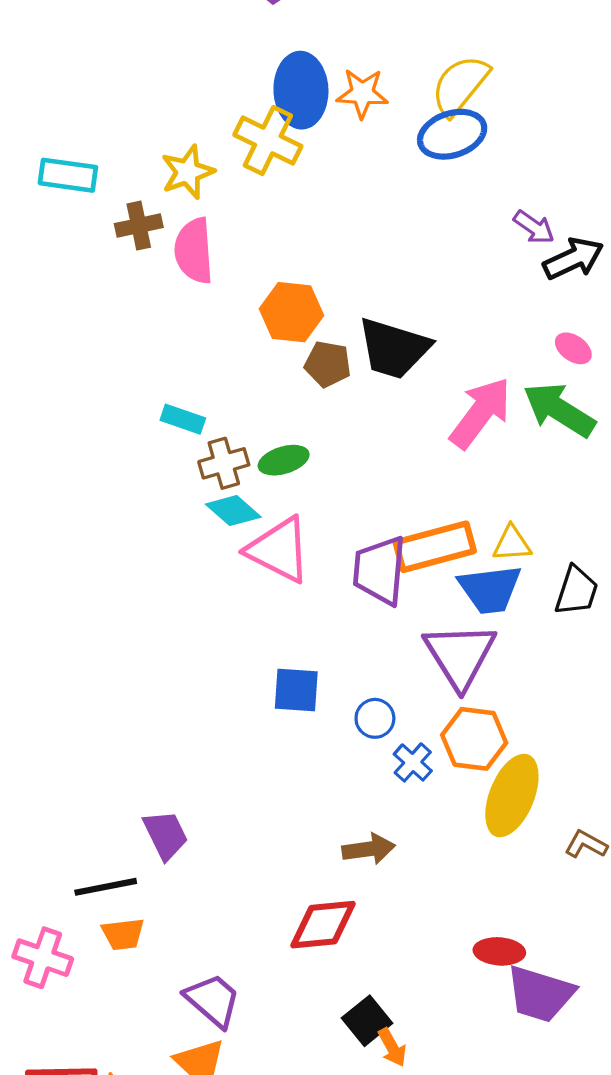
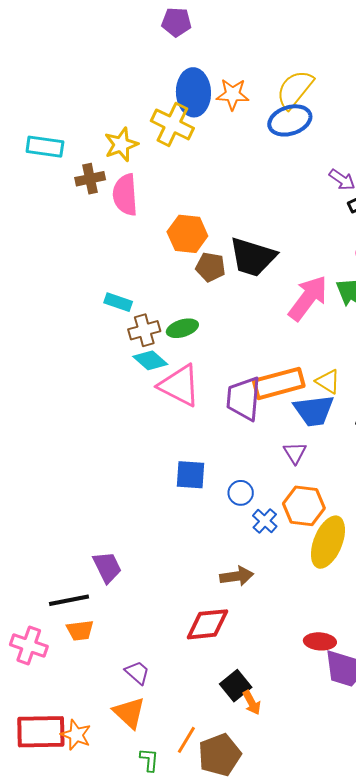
yellow triangle: (512, 544) -> (328, 381), turned 36
purple triangle: (460, 655) -> (295, 453), size x0.5
purple trapezoid: (213, 1000) -> (137, 673), size x0.7

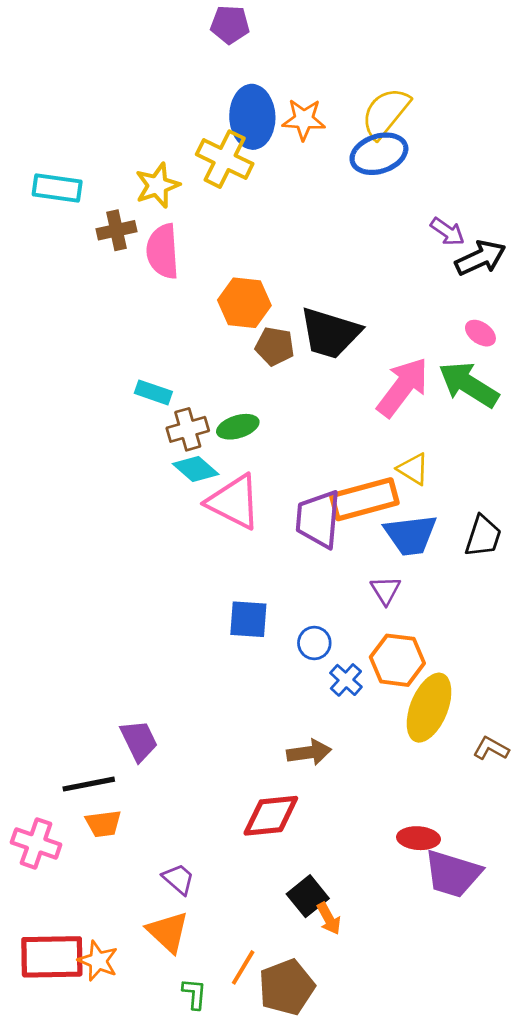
yellow triangle: (328, 381) -> (413, 469), moved

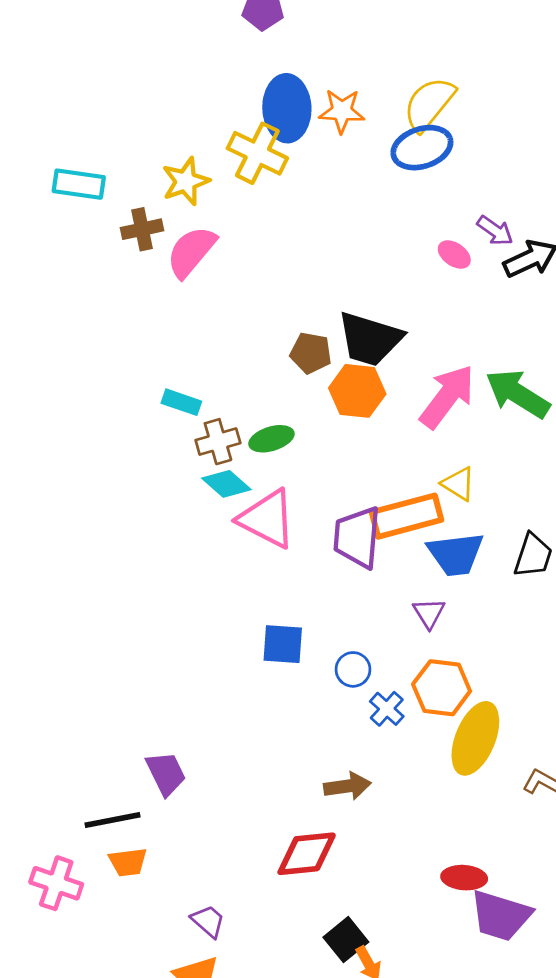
pink semicircle: (163, 251) -> (191, 252), turned 44
orange hexagon: (244, 303) -> (357, 391), moved
pink ellipse: (480, 333) -> (454, 254), moved

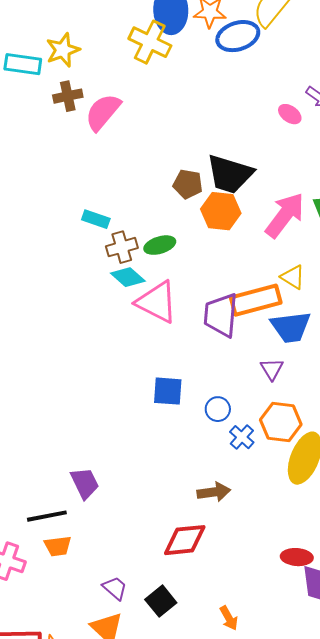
blue ellipse: (422, 148) -> (238, 36), moved
yellow star: (186, 181) -> (63, 50), moved
black square: (346, 940) -> (161, 601), moved

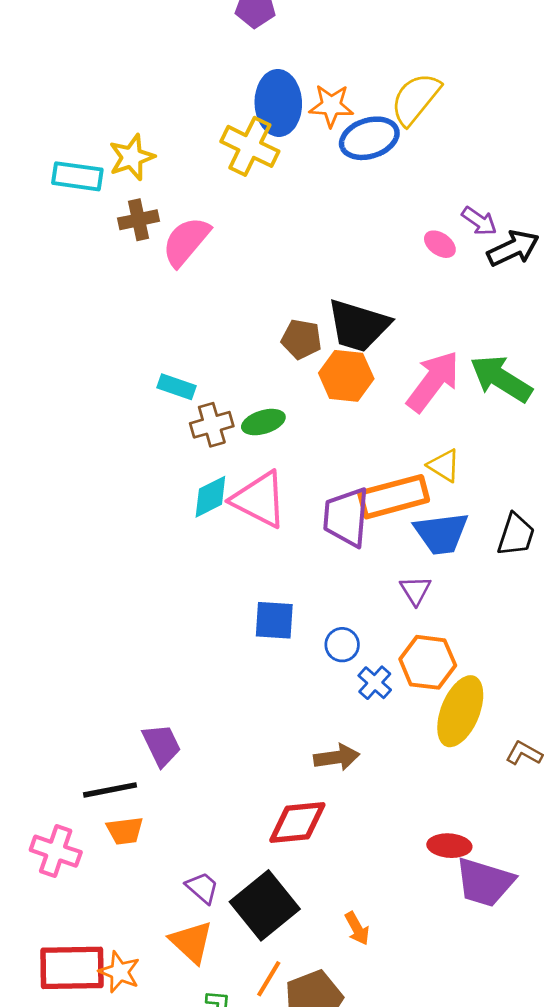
cyan diamond: (128, 277) -> (210, 497), moved, turned -68
black square: (161, 601) -> (265, 905), size x1.6

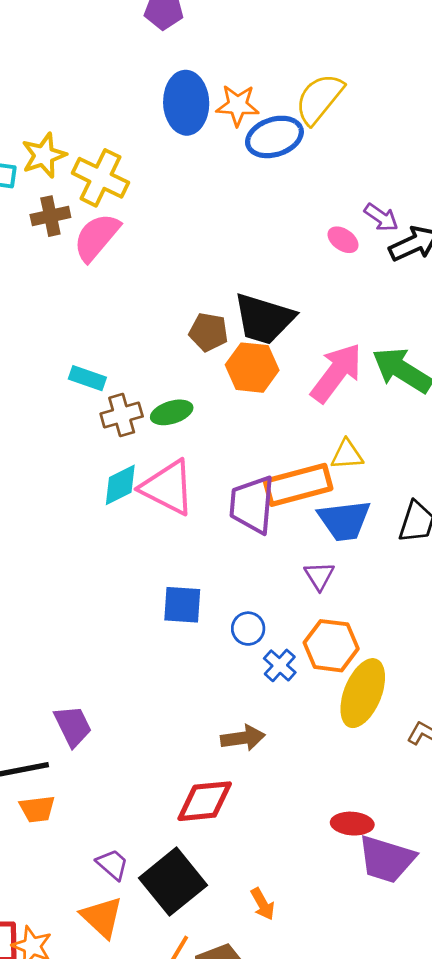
yellow cross: (250, 146) -> (100, 178), moved
yellow triangle: (444, 465) -> (347, 455), turned -36

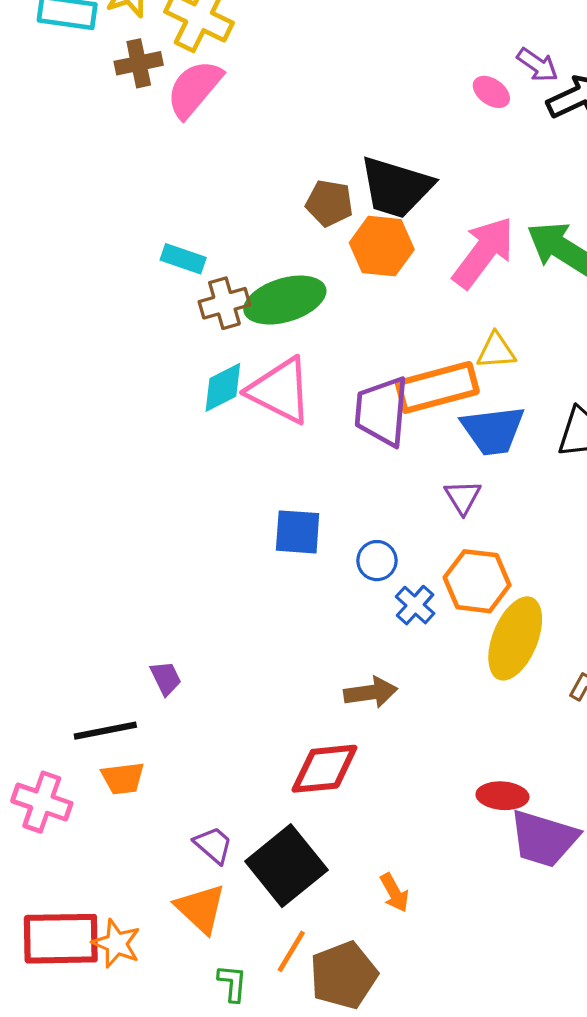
green ellipse: (172, 412) -> (285, 300), size x1.6
purple trapezoid: (73, 726) -> (166, 678), size x0.7

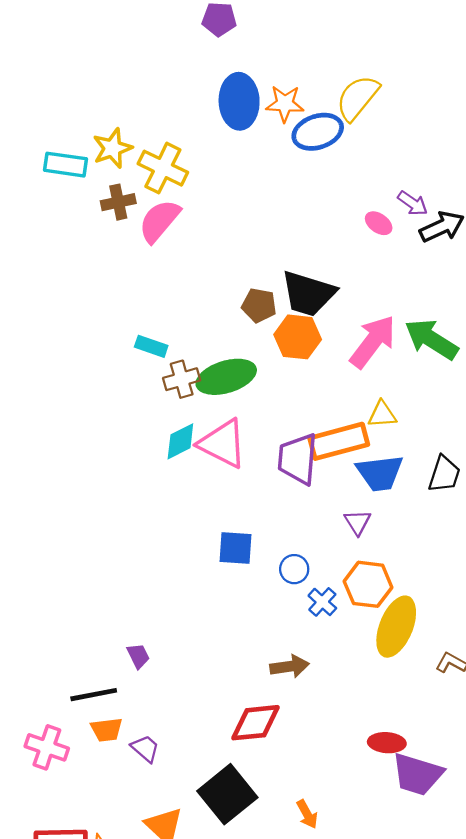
purple trapezoid: (213, 845) -> (145, 749), moved

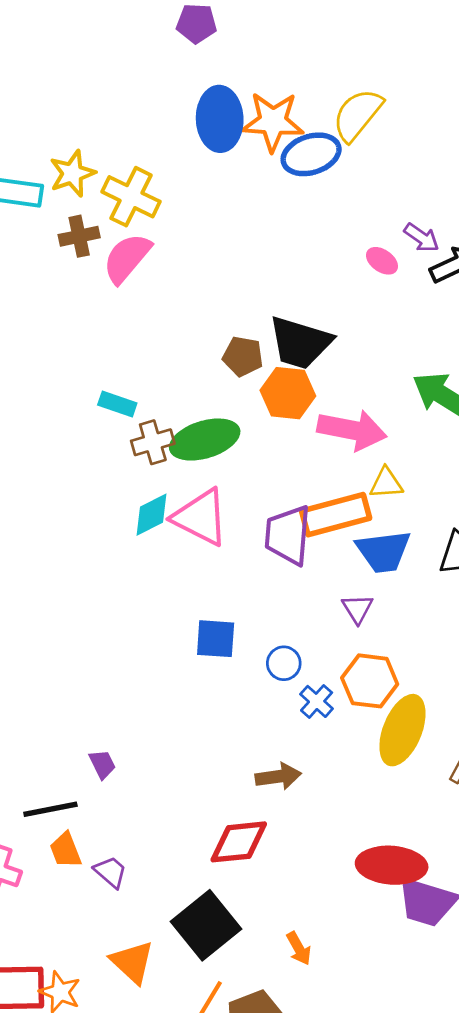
orange star: (285, 104) -> (273, 122), size x1.4
pink arrow: (373, 342) -> (352, 430), moved, turned 64
orange trapezoid: (107, 730) -> (65, 850), turned 76
red ellipse: (387, 743) -> (392, 865), size x1.6

